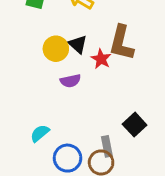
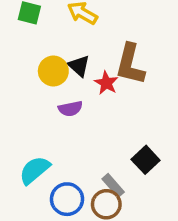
cyan semicircle: (40, 133) -> (35, 170), size x1.4
gray rectangle: (107, 146) -> (113, 185), turned -30

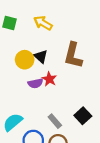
red star: (106, 83) -> (49, 79), moved
gray rectangle: (113, 185) -> (55, 121), moved

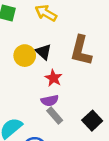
purple semicircle: (35, 83) -> (50, 101), moved
gray rectangle: (55, 121) -> (55, 116), moved

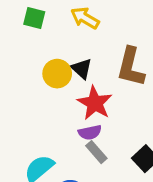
red star: (53, 78) -> (95, 103), size x1.5

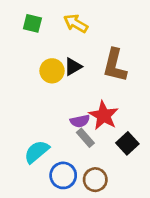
black triangle: (82, 69) -> (73, 67), turned 48
red star: (95, 103) -> (104, 115), moved

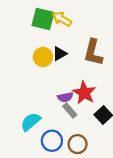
green square: (32, 23) -> (43, 19), moved, size x1.5

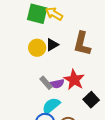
gray rectangle: (70, 111) -> (46, 83), moved
cyan semicircle: (31, 122) -> (51, 106), moved

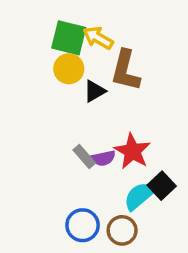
brown L-shape: (82, 44) -> (126, 70), moved
yellow circle: (37, 48) -> (69, 69), moved
cyan semicircle: (51, 106) -> (139, 196), moved

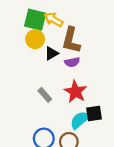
purple semicircle: (103, 158) -> (72, 62), moved
black square: (162, 186) -> (94, 113), turned 35

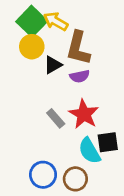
green square: (35, 20) -> (32, 21), turned 30
gray rectangle: (45, 95) -> (56, 118), moved
cyan semicircle: (80, 120) -> (89, 151), turned -80

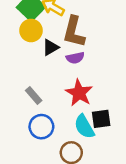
gray rectangle: (56, 118) -> (34, 95), moved
blue circle: (43, 175) -> (41, 127), moved

